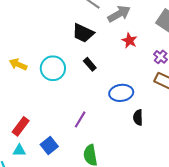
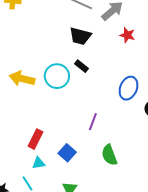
yellow arrow: (18, 64) -> (22, 79), size x1.4
black rectangle: (90, 64) -> (82, 66), moved
blue ellipse: (121, 93) -> (128, 88), turned -50

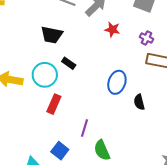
black trapezoid: (80, 36) -> (52, 35), moved
purple line: (93, 122) -> (85, 128), moved
red rectangle: (36, 139) -> (54, 104), moved

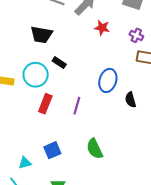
purple line: (85, 128) -> (77, 106), moved
blue square: (60, 151) -> (52, 150), turned 30

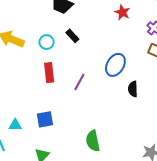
cyan circle: (36, 75) -> (47, 42), size x0.6
red rectangle: (45, 104) -> (49, 73), turned -42
green semicircle: (95, 149) -> (93, 141), moved

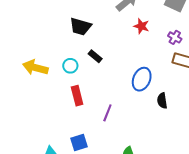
purple line: (79, 82) -> (107, 113), moved

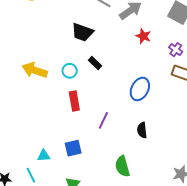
black semicircle: (162, 101) -> (142, 130), moved

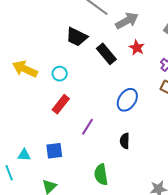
black rectangle: (95, 63) -> (106, 54), moved, size x1.5
red rectangle: (74, 101) -> (61, 104), turned 42

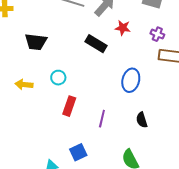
black trapezoid: (77, 37) -> (36, 42), moved
yellow arrow: (25, 69) -> (24, 84), size x0.7

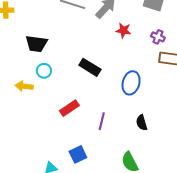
black rectangle: (96, 44) -> (90, 67), moved
cyan circle: (58, 78) -> (44, 71), moved
red rectangle: (69, 106) -> (69, 108), turned 36

